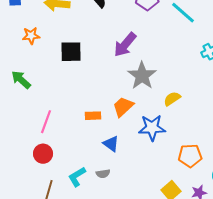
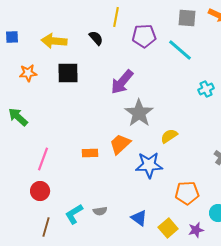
black square: (71, 52) -> (68, 73), moved
blue triangle: (111, 144) -> (139, 218), moved

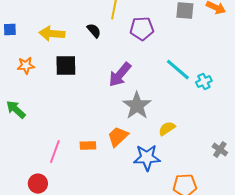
cyan line: (180, 50) -> (178, 70), moved
pink line: (43, 159) -> (55, 152), moved

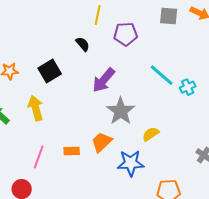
black semicircle: (94, 31) -> (83, 44), moved
yellow arrow: (52, 34) -> (36, 108), moved, turned 70
black square: (66, 66) -> (50, 71), turned -30

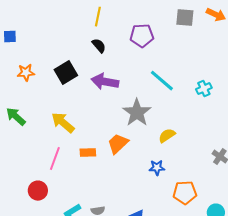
yellow line: (98, 15) -> (98, 17), moved
cyan line: (162, 75) -> (162, 81), moved
purple arrow: (104, 80) -> (105, 82), moved, turned 60
yellow arrow: (36, 108) -> (63, 123), moved, turned -35
blue star: (131, 163) -> (157, 168), moved, size x0.6

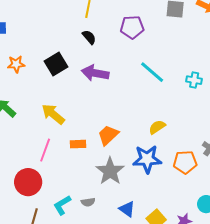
cyan cross: (204, 89) -> (194, 80), turned 35
gray star: (137, 113) -> (110, 171), moved
blue star: (157, 168) -> (147, 159), size x1.8
red circle: (38, 191) -> (28, 182), size x1.4
orange pentagon: (185, 193) -> (185, 162), moved

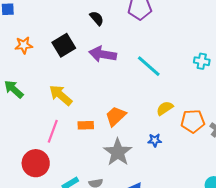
cyan line: (152, 72) -> (149, 66), moved
blue star: (147, 159) -> (155, 140), size x0.5
orange pentagon: (185, 162) -> (193, 121), moved

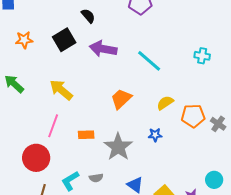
black semicircle: (97, 18) -> (88, 16), moved
orange trapezoid: (116, 116) -> (121, 99), moved
orange rectangle: (86, 125) -> (86, 135), moved

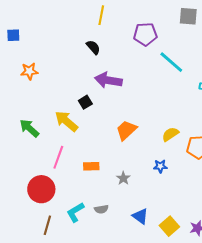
black square: (64, 40) -> (85, 102), moved, size x0.6
cyan line: (149, 61) -> (171, 62), moved
green arrow: (14, 84) -> (29, 128), moved
gray star: (118, 147) -> (123, 178), size x0.5

